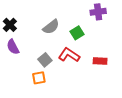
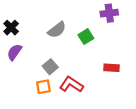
purple semicircle: (13, 47) -> (14, 52), turned 63
red L-shape: (69, 55) -> (71, 84), moved

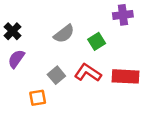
red rectangle: (112, 68) -> (125, 76), size x1.5
red L-shape: (71, 84) -> (88, 73), moved
orange square: (43, 87) -> (38, 98), moved

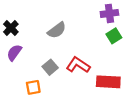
green square: (97, 41) -> (114, 36), moved
red rectangle: (125, 76) -> (108, 82), moved

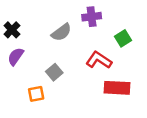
purple cross: (109, 13) -> (92, 17), moved
red L-shape: (78, 65) -> (99, 60), moved

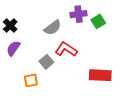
green square: (123, 38) -> (98, 21), moved
red L-shape: (99, 60) -> (66, 49), moved

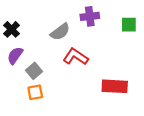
green square: (98, 21) -> (129, 25), moved, turned 32
gray square: (46, 62) -> (34, 71), moved

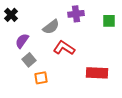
black cross: (12, 29) -> (11, 15), moved
purple semicircle: (15, 55) -> (22, 41), moved
orange square: (35, 92) -> (41, 78), moved

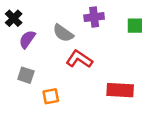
gray semicircle: (51, 27) -> (63, 33), turned 72
purple semicircle: (22, 41) -> (27, 39), moved
gray square: (29, 60) -> (26, 75), moved, turned -32

